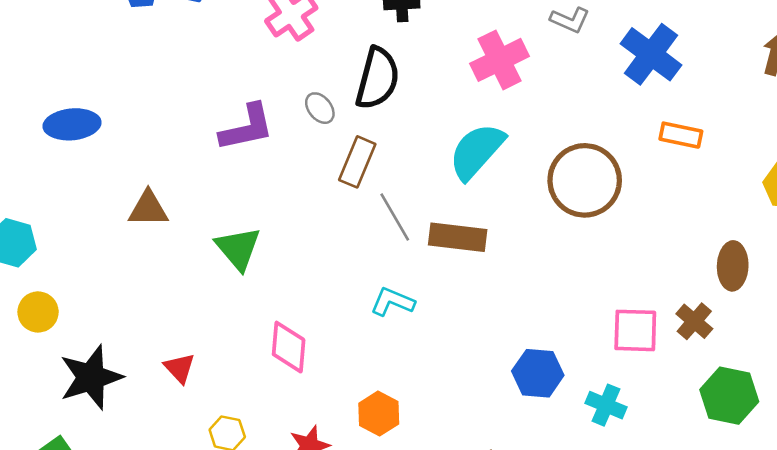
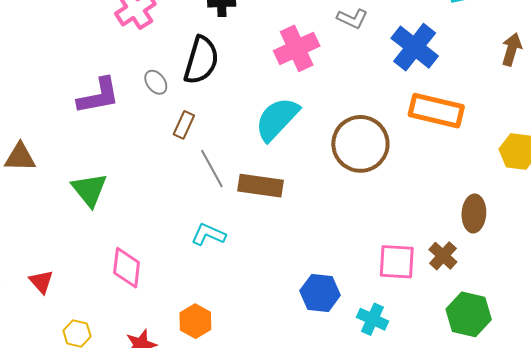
orange rectangle: (681, 135) -> (436, 111), size x1.6
brown rectangle: (357, 162) -> (184, 125), size x0.7

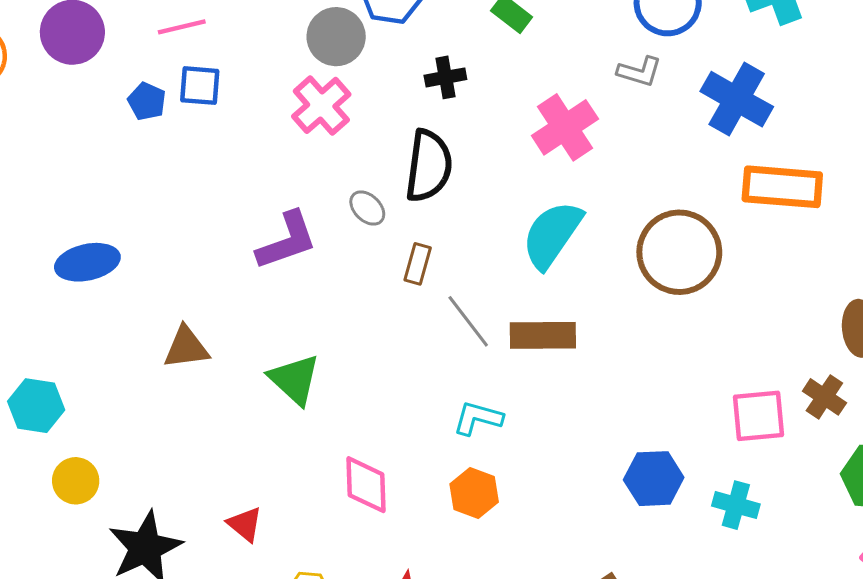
orange hexagon: (195, 321) -> (474, 493), moved

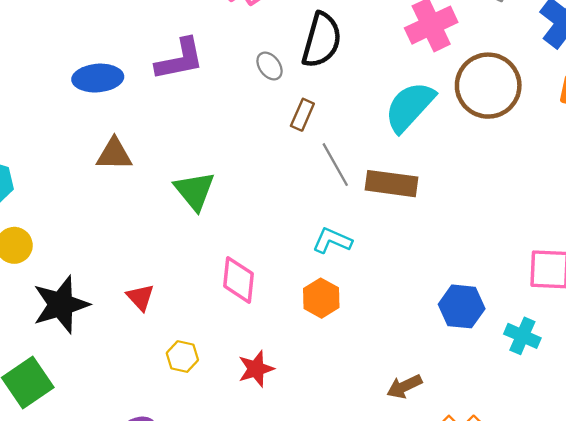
purple L-shape: (287, 241) -> (180, 59), moved
brown circle: (679, 252) -> (488, 86), moved
blue ellipse: (87, 262) -> (98, 78), moved

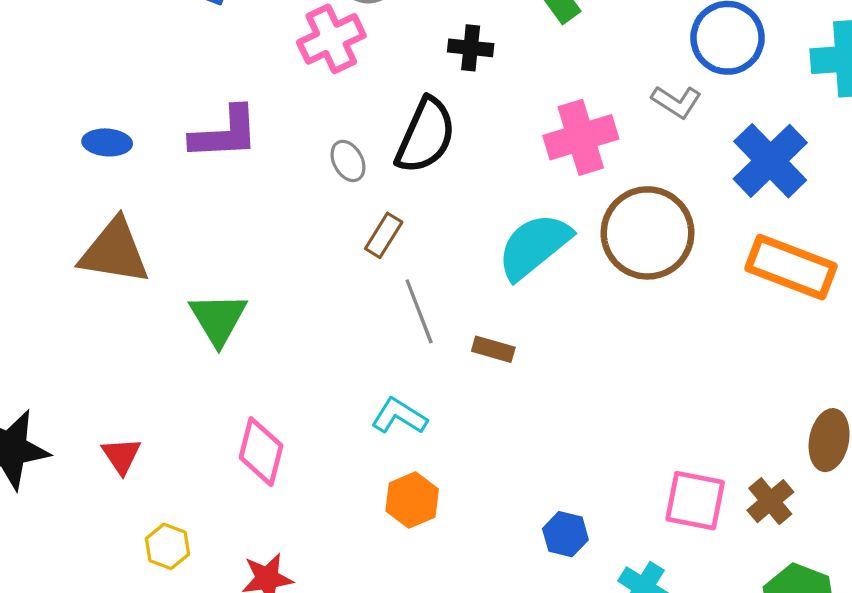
blue ellipse: (98, 78) -> (107, 142), size x0.7
brown triangle: (114, 154) -> (114, 252), size x1.4
brown rectangle: (392, 184) -> (493, 349), size x0.6
orange hexagon: (321, 298) -> (412, 500), moved
blue hexagon: (462, 306) -> (565, 534), size x0.7

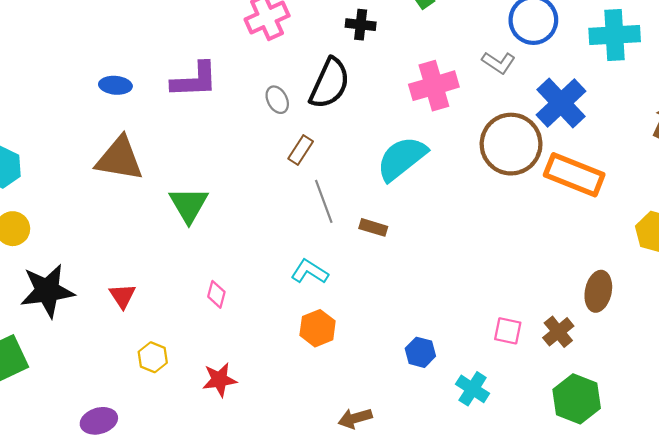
brown circle: (647, 233) -> (511, 144), moved
pink diamond: (261, 452) -> (216, 294), size x0.6
pink square: (695, 501) -> (508, 331), size x0.7

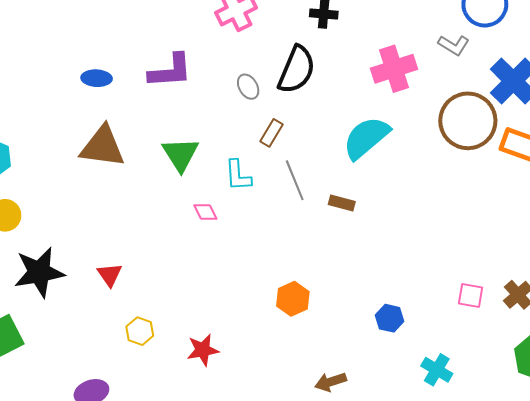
green triangle: (189, 205) -> (180, 154), moved
cyan L-shape: (310, 272) -> (238, 175), moved, turned -124
pink diamond: (216, 294) -> (205, 212), moved, turned -40
cyan cross: (473, 389) -> (437, 370), moved

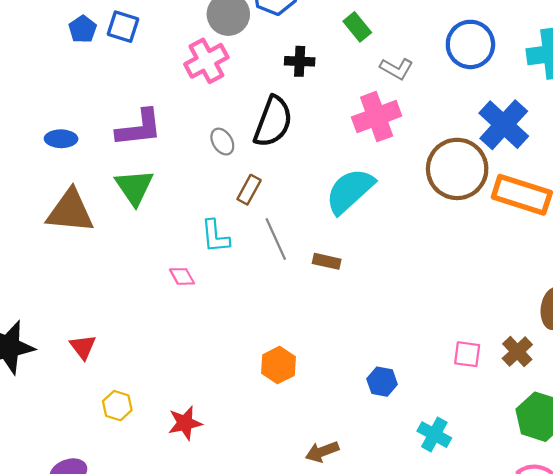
gray L-shape: (454, 45) -> (396, 69), moved
green triangle: (180, 154) -> (134, 187), moved

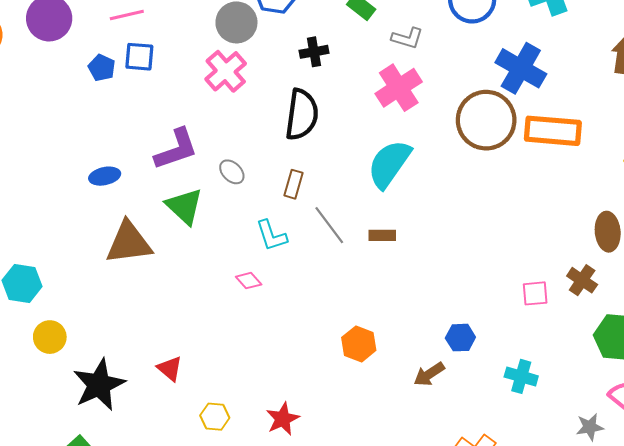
gray ellipse: (222, 142) -> (232, 172), moved
brown arrow: (322, 452) -> (429, 374), moved

